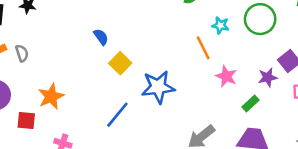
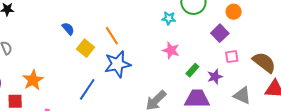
cyan star: (220, 25) -> (169, 18), moved
orange line: (203, 48) -> (112, 36), moved
purple star: (268, 77) -> (215, 77), moved

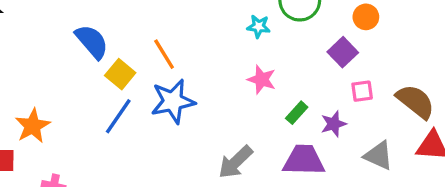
blue semicircle: (68, 29) -> (92, 42), size x1.6
blue line: (87, 89) -> (118, 116), moved

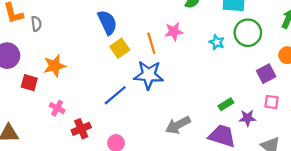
pink star: (262, 80) -> (174, 31), moved, turned 30
blue line: (118, 116) -> (115, 95), moved

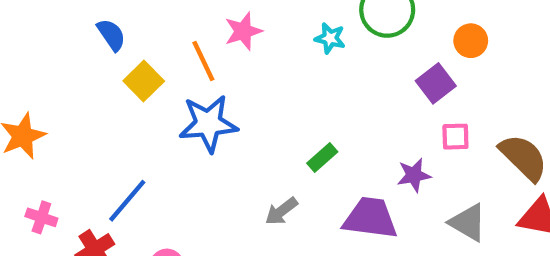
blue semicircle: (107, 22) -> (111, 35), size x0.7
blue line: (115, 95) -> (127, 201), moved
green rectangle: (226, 104) -> (322, 158), moved
gray arrow: (178, 125) -> (281, 211), size x0.7

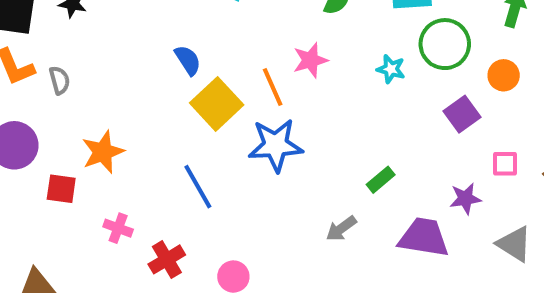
orange circle: (471, 41) -> (504, 75), moved
yellow square: (144, 81) -> (217, 104), size x1.4
purple square: (436, 83) -> (462, 114), moved
blue line: (127, 201) -> (198, 187), moved, turned -72

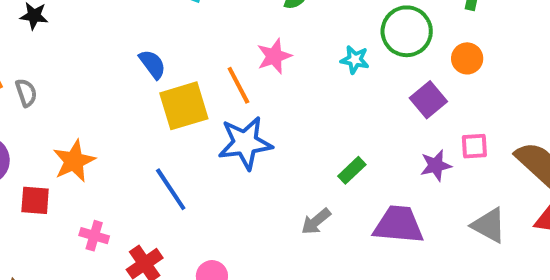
yellow square: (217, 104) -> (184, 106), turned 30
purple star: (465, 199) -> (436, 165), moved

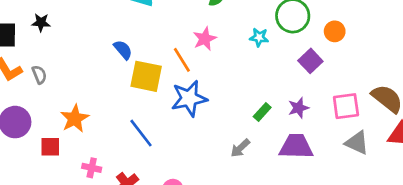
yellow square: (184, 106) -> (146, 76), turned 32
pink square: (474, 146) -> (346, 106), moved, size x1.5
purple star: (436, 165) -> (298, 108), moved

